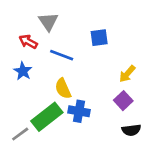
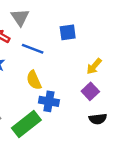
green rectangle: (47, 117) -> (26, 124), moved

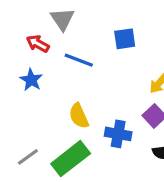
yellow semicircle: (34, 80) -> (79, 116), moved
blue cross: (49, 101) -> (118, 134), moved

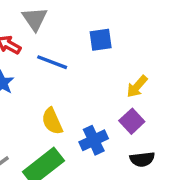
blue cross: (118, 134) -> (94, 140), turned -35

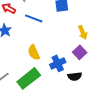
yellow arrow: (137, 86) -> (83, 32), turned -64
black semicircle: (142, 159) -> (75, 76), moved

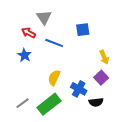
yellow semicircle: (34, 52) -> (54, 78), turned 49
blue cross: (58, 63) -> (79, 89), turned -35

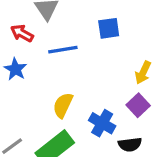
blue line: (54, 43) -> (63, 50), turned -30
yellow arrow: (104, 57) -> (143, 73), turned 48

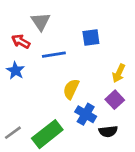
yellow semicircle: (63, 105) -> (71, 89), moved

